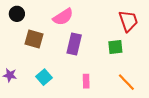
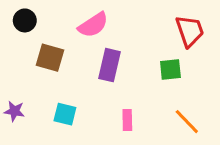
cyan square: (44, 77) -> (65, 114), turned -35

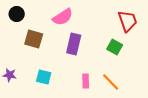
green square: (170, 70) -> (115, 47), turned 35
orange line: (187, 122) -> (111, 82), moved

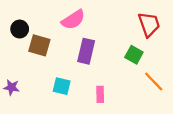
black circle: (17, 14) -> (20, 29), moved
cyan square: (44, 77) -> (62, 86), moved
orange line: (111, 82) -> (154, 81), moved

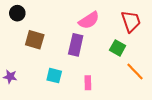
pink semicircle: (73, 20) -> (89, 20), moved
black circle: (20, 29) -> (17, 13), moved

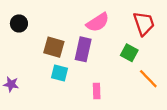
black circle: (17, 13) -> (19, 23), moved
brown square: (35, 40) -> (54, 47), moved
cyan square: (54, 76) -> (59, 73), moved

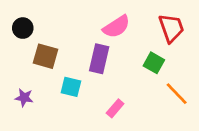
brown square: (54, 47) -> (45, 56), moved
purple star: (11, 84) -> (24, 98), moved
pink rectangle: (97, 91) -> (115, 108), turned 42

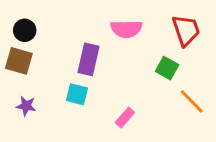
pink semicircle: (116, 27) -> (126, 29), turned 32
brown square: (45, 56) -> (19, 61), moved
purple rectangle: (99, 59) -> (89, 59), moved

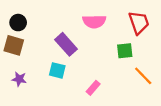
purple rectangle: (89, 59) -> (66, 44), turned -55
green square: (167, 68) -> (125, 51), turned -35

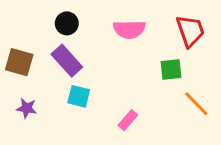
black circle: (18, 23) -> (67, 23), moved
purple rectangle: (66, 44) -> (67, 61), moved

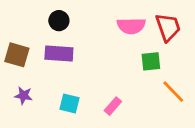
pink semicircle: (129, 29) -> (131, 26), moved
purple rectangle: (67, 61) -> (59, 53), turned -44
cyan square: (79, 96) -> (69, 103), moved

